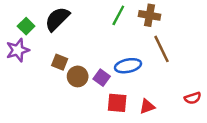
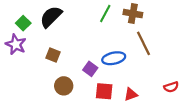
purple star: (18, 50) -> (16, 44), turned -30
brown circle: (78, 76) -> (64, 86), moved

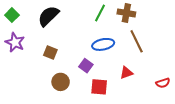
green square: (23, 23) -> (12, 15), moved
blue ellipse: (114, 58) -> (103, 44), moved
red triangle: (131, 94) -> (126, 73), moved

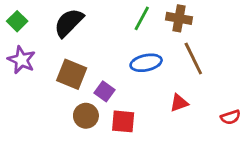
brown square: (50, 53) -> (72, 74), size x1.5
purple square: (86, 66) -> (105, 91), moved
red square: (99, 87) -> (123, 121), moved

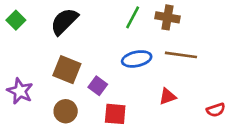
brown line: (193, 58) -> (181, 55), turned -56
purple star: (21, 60) -> (20, 91), moved
brown circle: (86, 116) -> (66, 111), moved

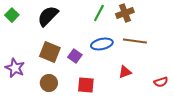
brown cross: (167, 17) -> (125, 13), turned -30
purple square: (98, 86) -> (75, 56), moved

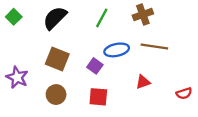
green line: (99, 13) -> (102, 18), moved
purple square: (75, 56) -> (95, 66), moved

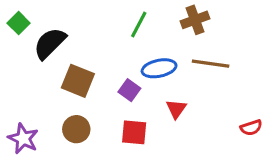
black semicircle: (55, 18) -> (50, 43), moved
purple star: (17, 77) -> (23, 139), moved
red triangle: (143, 82) -> (176, 109), moved, turned -35

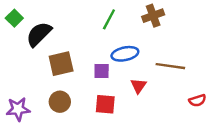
brown line: (211, 64) -> (170, 66), moved
brown square: (78, 81) -> (61, 64), turned -35
purple square: (129, 90) -> (102, 71), turned -35
purple star: (23, 139) -> (18, 109), turned -30

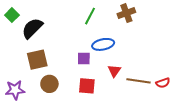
brown square: (61, 64) -> (37, 60), moved
brown line: (170, 66) -> (139, 81), moved

